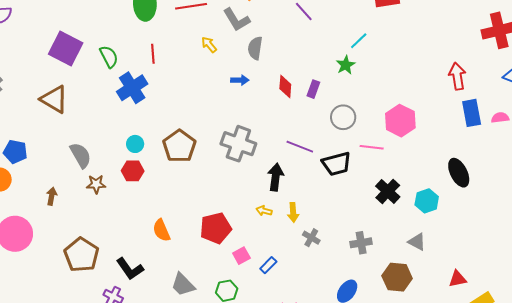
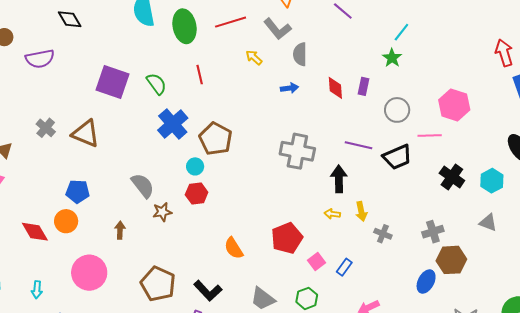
blue cross: (132, 88) -> (173, 124), moved
brown triangle: (54, 99) -> (86, 134), moved
brown pentagon: (179, 146) -> (216, 139), moved
brown hexagon: (397, 277) -> (451, 260), moved

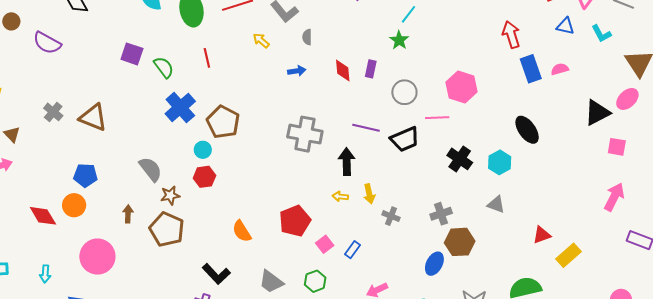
gray semicircle: (300, 54) -> (307, 37), size x0.7
purple semicircle: (40, 59) -> (47, 43), turned 40
purple square: (113, 82) -> (132, 54), moved, size x0.7
brown pentagon: (158, 284) -> (167, 229), moved

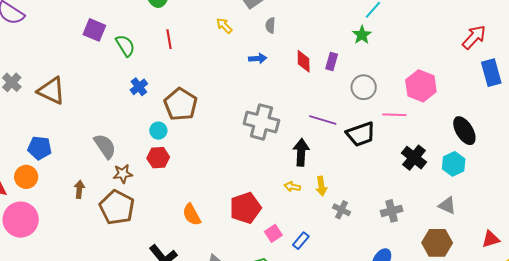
red arrow: (511, 35) -> (474, 37), turned 56
blue cross: (180, 108) -> (139, 87), size x0.6
black ellipse: (527, 130) -> (464, 131), moved
brown hexagon: (460, 242) -> (437, 243), moved
pink circle: (97, 257) -> (21, 220), moved

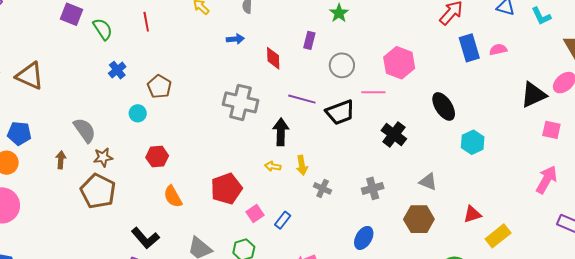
red diamond: (304, 61) -> (273, 58), moved
brown pentagon: (181, 104) -> (159, 87), size x0.7
red hexagon: (158, 158) -> (157, 157), moved
cyan hexagon: (454, 164) -> (473, 142), moved
brown arrow: (79, 189) -> (61, 160), moved

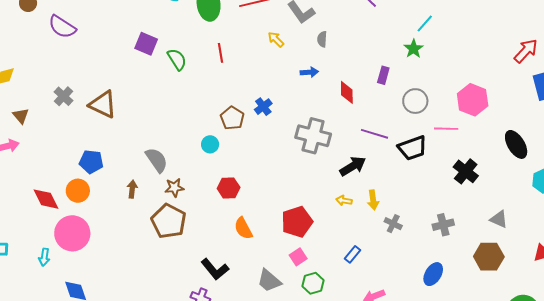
blue cross: (117, 70) -> (263, 107), moved
black arrow: (281, 132) -> (353, 166), turned 56
pink square: (255, 213) -> (298, 257), moved

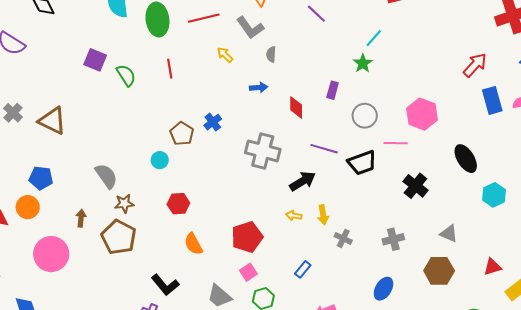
brown arrow: (132, 189) -> (81, 218), moved
pink circle: (72, 233) -> (51, 254), moved

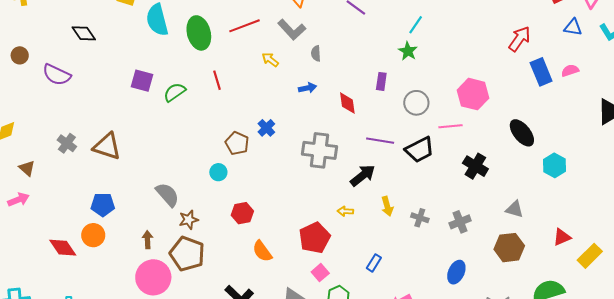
green semicircle: (126, 75) -> (175, 92), turned -85
yellow arrow: (294, 216) -> (345, 211), moved
gray cross: (343, 238) -> (420, 218), moved
pink circle: (51, 254) -> (153, 277), moved

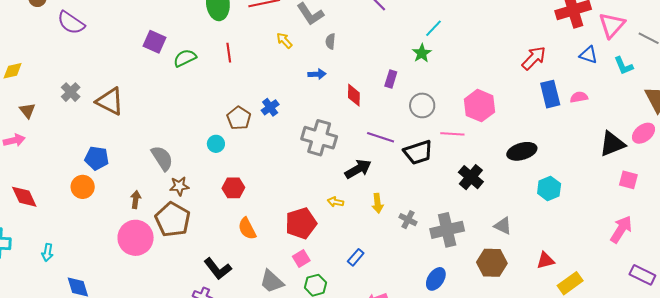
black ellipse: (522, 133) -> (522, 151), turned -76
gray cross: (460, 222) -> (447, 230), size x1.5
red diamond: (63, 248) -> (24, 197), moved

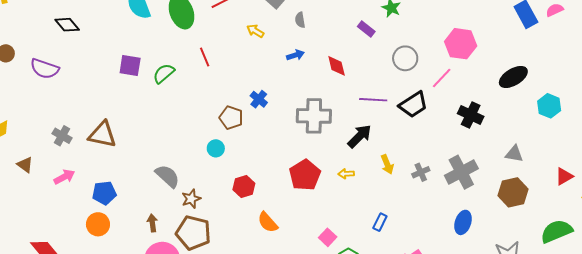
purple rectangle: (391, 79) -> (366, 29), moved, turned -54
pink line: (452, 134) -> (442, 78), turned -35
pink arrow: (14, 140) -> (64, 177), moved
gray cross: (408, 220) -> (421, 172), turned -36
red pentagon: (301, 223) -> (305, 175), moved

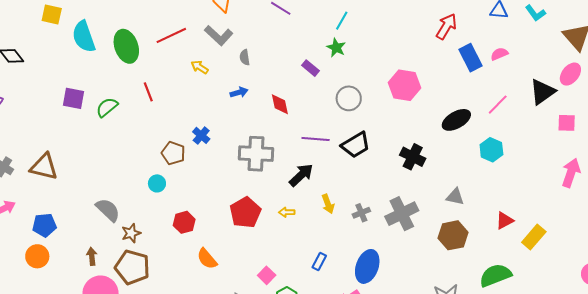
pink line: (442, 78) -> (498, 105), moved
blue ellipse: (463, 222) -> (367, 266), moved, size x1.4

